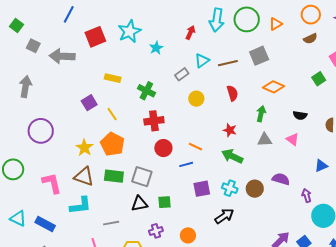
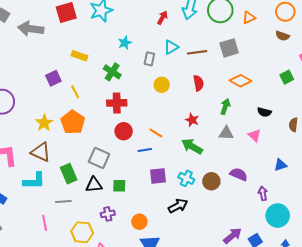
brown semicircle: (310, 39) -> (282, 36), turned 40
cyan star: (156, 48) -> (125, 43), moved
gray rectangle: (182, 74) -> (149, 59), turned -48
green rectangle: (114, 176) -> (69, 174), moved, turned 54

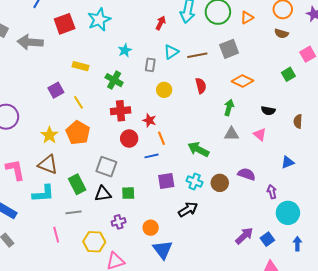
red star: (192, 120) -> (149, 120), moved
orange line: (156, 133) -> (162, 138), turned 40

